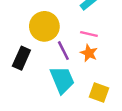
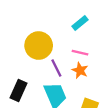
black rectangle: (21, 58) -> (18, 91), moved

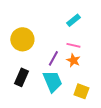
yellow circle: (39, 46) -> (22, 39), moved
purple line: (56, 68) -> (53, 58), turned 56

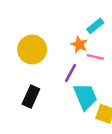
orange star: (73, 60) -> (79, 45), moved
cyan trapezoid: (52, 81) -> (85, 97), moved

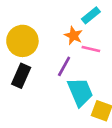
black rectangle: (31, 97) -> (21, 76), moved

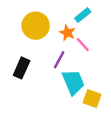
yellow circle: (22, 41) -> (36, 26), moved
pink line: (91, 49) -> (83, 44), turned 35

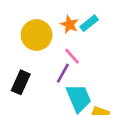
orange star: (67, 33) -> (69, 24), moved
pink line: (83, 44) -> (72, 56), moved

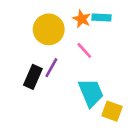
cyan rectangle: (89, 23) -> (101, 18), turned 42
purple line: (63, 73) -> (51, 68), moved

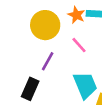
black rectangle: (33, 77) -> (30, 89), moved

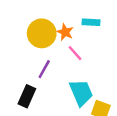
orange star: (76, 15) -> (65, 32), moved

